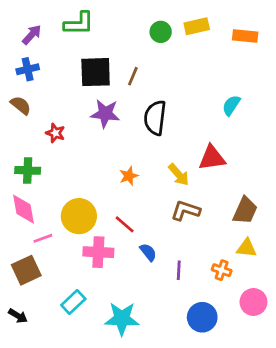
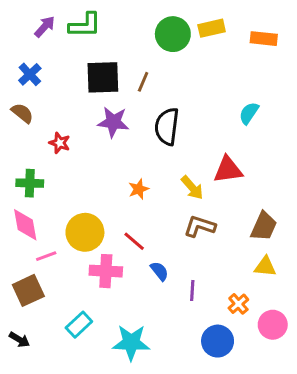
green circle: (161, 32) -> (173, 34), size x1.5
purple arrow: (32, 35) -> (45, 27), moved
blue cross: (28, 69) -> (30, 74), turned -30
orange cross: (222, 270) -> (238, 304), moved, turned 30

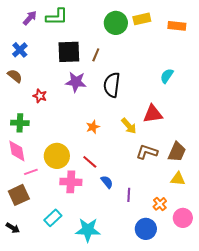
brown L-shape: (200, 226) -> (147, 152), moved

